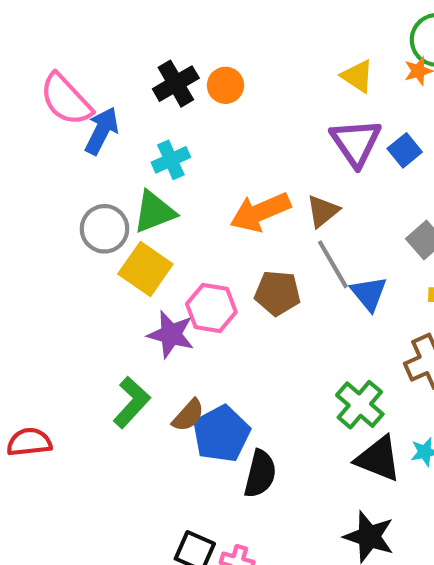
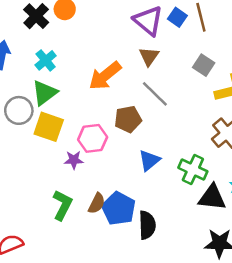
brown triangle: (323, 211) -> (149, 56), moved
blue triangle: (369, 294) -> (149, 160), moved, turned 45
purple star: (171, 334) -> (74, 160), size x0.7

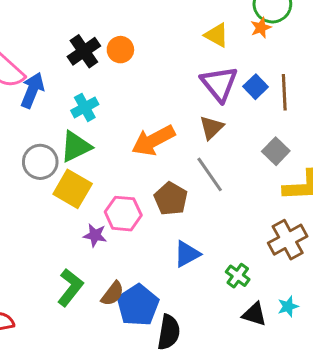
brown pentagon: (128, 119) -> (171, 199), turned 30
green cross: (193, 170) -> (238, 276), size x0.7
black triangle: (212, 197) -> (254, 314), size x0.7

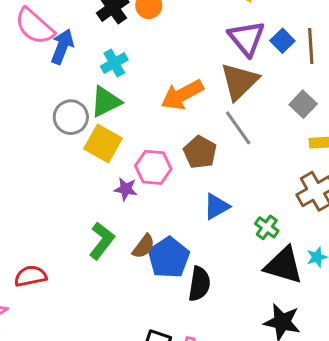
brown triangle: (211, 127) -> (239, 81), size x1.6
black triangle: (254, 314) -> (284, 265), size x1.6

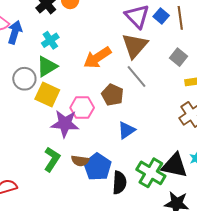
purple star: (126, 189) -> (65, 124), size x1.8
green cross: (267, 227) -> (151, 173), moved, size x1.8
brown semicircle: (144, 246) -> (80, 161), turned 66

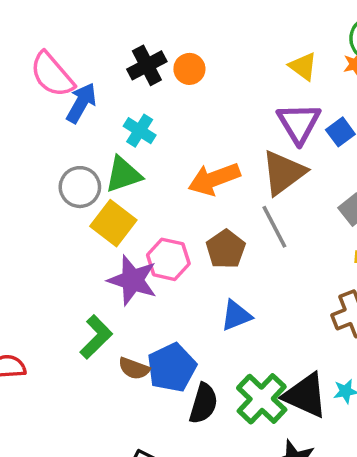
cyan cross: (50, 40) -> (140, 131), turned -36
brown semicircle: (80, 161) -> (134, 368), moved

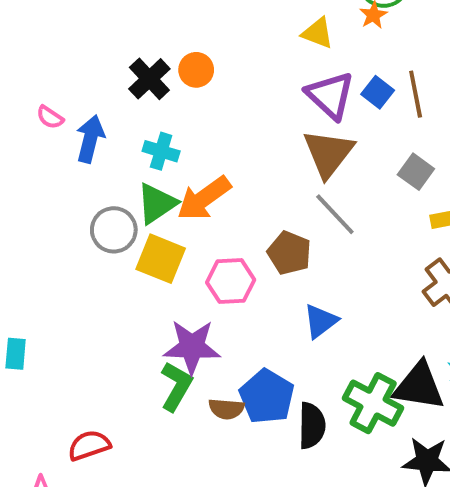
pink semicircle: (52, 75) -> (50, 117), size x0.5
orange arrow: (214, 179) -> (204, 198), moved
purple star: (133, 280) -> (192, 347), moved

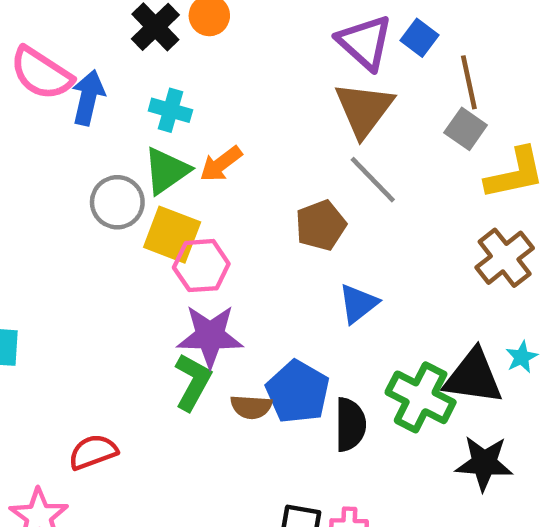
brown line: (416, 94) -> (469, 82), moved
pink semicircle: (50, 117) -> (41, 73), size x2.0
orange arrow: (204, 198) -> (221, 164), size x0.7
brown pentagon: (289, 253) -> (321, 225), turned 30
pink hexagon: (231, 281) -> (201, 266), moved

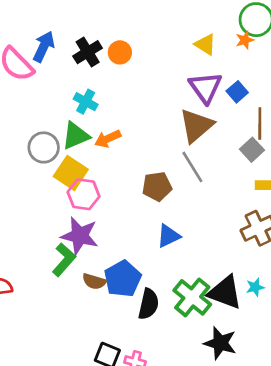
blue arrow: (88, 98) -> (44, 47), moved

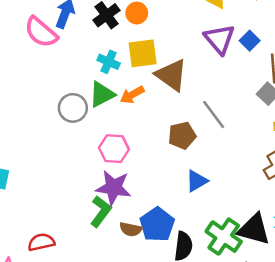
brown triangle: (196, 126) -> (171, 75), moved, turned -39
yellow square: (71, 173) -> (143, 53), moved, turned -36

